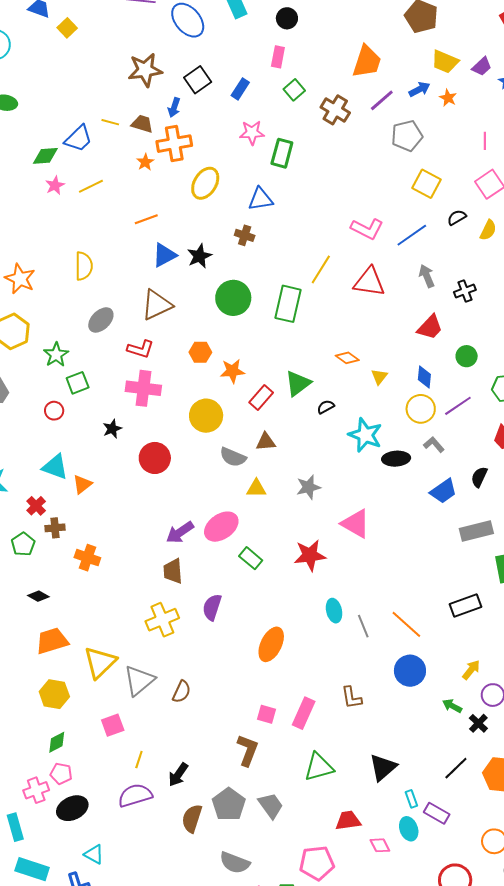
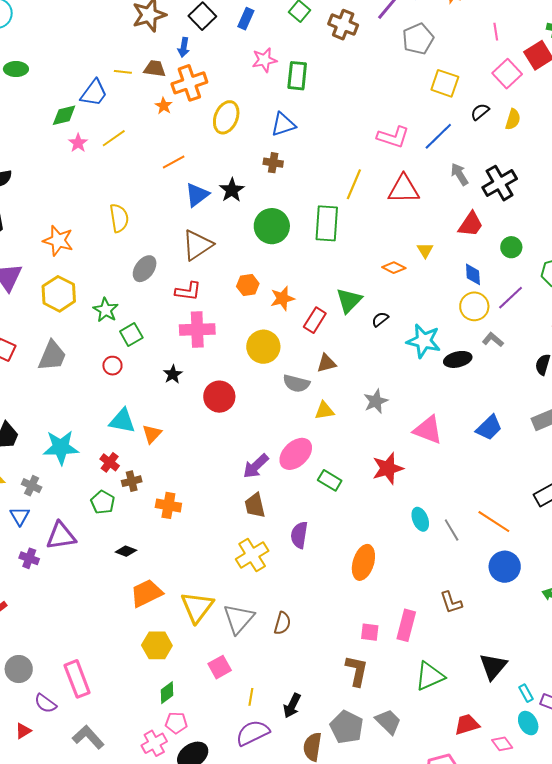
black cross: (465, 291) -> (500, 183), size x1.6
yellow triangle: (379, 377) -> (425, 250), moved
blue trapezoid: (443, 491) -> (489, 428), moved

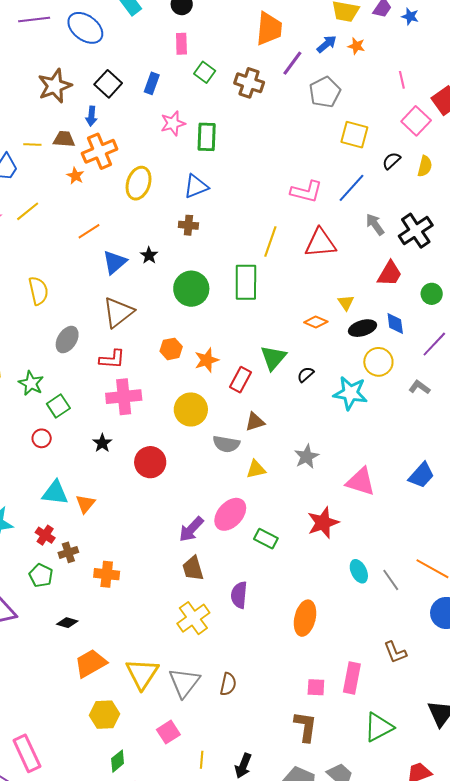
black star: (232, 190) -> (149, 255), size x0.7
yellow circle: (474, 306) -> (378, 362), moved
black ellipse: (458, 359) -> (362, 328), moved

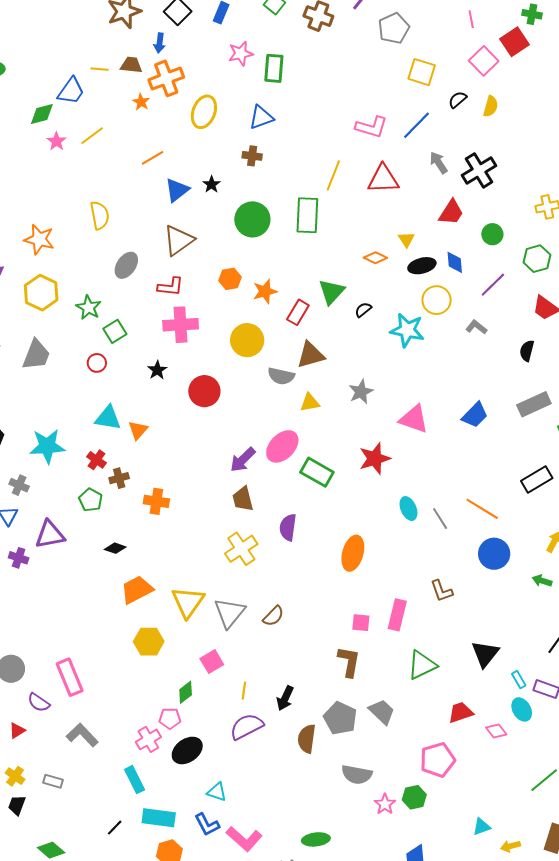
brown triangle: (255, 422) -> (311, 355), size x1.4
green rectangle: (266, 539) -> (317, 472), size x1.4
brown semicircle: (228, 684) -> (273, 616), turned 30
green diamond: (118, 761) -> (186, 692), moved

